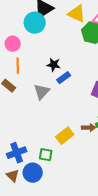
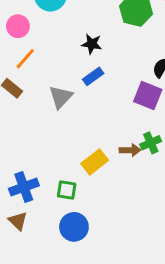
black star: (54, 65) -> (92, 44), moved
orange line: (18, 66) -> (25, 59), turned 42
blue circle: (33, 173) -> (74, 227), moved

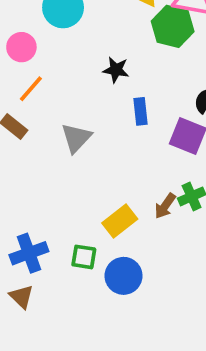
blue rectangle: (93, 76) -> (141, 111), moved, turned -60
brown arrow: (130, 150) -> (165, 206), turned 126
blue circle: (74, 227) -> (124, 276), moved

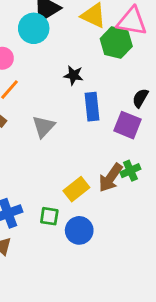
blue rectangle: (141, 111) -> (92, 107), size x1.4
brown arrow: (165, 206) -> (111, 178), size x1.5

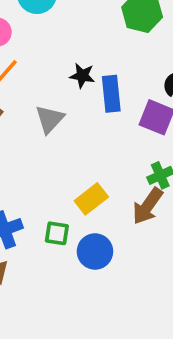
black star: (74, 75) -> (82, 76), moved
brown arrow: (111, 178) -> (148, 206), moved

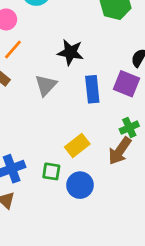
black star: (82, 76) -> (70, 52), size x1.4
blue rectangle: (111, 94) -> (92, 89), moved

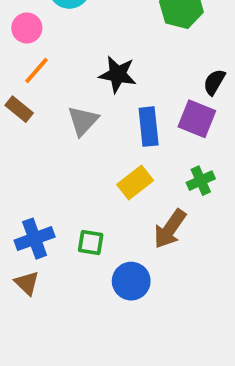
yellow rectangle: (77, 145) -> (135, 183), moved
brown arrow: (120, 151) -> (170, 229), moved
blue circle: (80, 185) -> (131, 281), moved

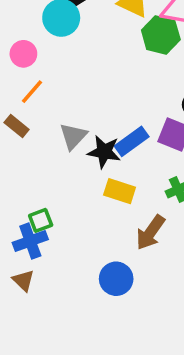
black star: (118, 74) -> (104, 152), moved
blue rectangle: (149, 127) -> (132, 141), turned 60
yellow rectangle: (135, 183) -> (120, 191), turned 56
green square: (91, 242) -> (41, 220), moved, turned -30

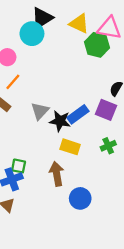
green square: (41, 220) -> (19, 166), turned 32
brown arrow: (150, 232) -> (57, 174), moved, turned 135
blue circle: (116, 279) -> (80, 198), moved

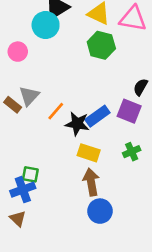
green hexagon: (97, 45) -> (101, 45), moved
orange line: (13, 82) -> (56, 111), moved
gray triangle: (40, 111) -> (29, 96), moved
brown arrow: (57, 174) -> (91, 182), moved

